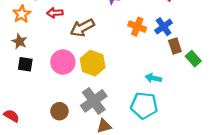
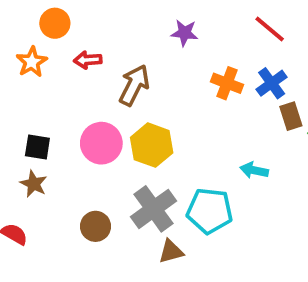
brown arrow: (82, 28) -> (134, 85), turned 145
brown star: (19, 41) -> (34, 184), moved
cyan pentagon: (144, 105) -> (210, 211), moved

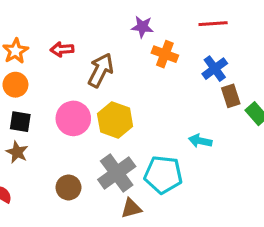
orange circle: (55, 23) -> (15, 85), moved
red line: (270, 29) -> (213, 24), turned -44
orange cross: (227, 83) -> (165, 54), moved

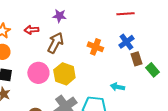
purple star: (142, 27) -> (59, 16), moved
orange cross: (165, 54) -> (95, 47), moved

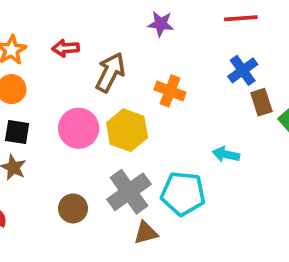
purple star: (59, 16) -> (161, 24), moved
orange cross: (95, 47) -> (170, 91), moved

